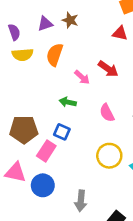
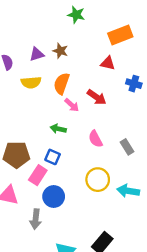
yellow semicircle: (23, 55) -> (31, 82), moved
orange semicircle: (55, 55) -> (62, 84), moved
blue circle: (43, 185) -> (54, 197), moved
gray arrow: (81, 201) -> (36, 219), moved

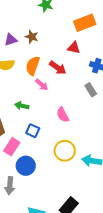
red arrow: (97, 97) -> (58, 68), moved
green arrow: (58, 129) -> (22, 106), moved
gray rectangle: (127, 147) -> (91, 90), moved
blue square: (53, 157) -> (33, 131), moved

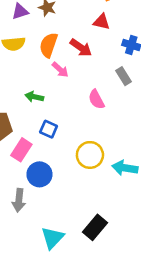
pink semicircle: (63, 115) -> (96, 99), moved

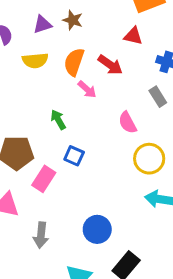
green arrow: (34, 97) -> (58, 120), turned 48
yellow circle: (90, 155) -> (149, 159), moved
blue circle: (39, 174) -> (97, 229), moved

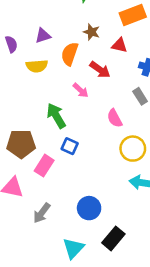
brown star: (73, 20) -> (91, 32), moved
orange semicircle: (74, 62) -> (70, 54), moved
green arrow: (58, 120) -> (56, 116), size x1.5
gray arrow: (41, 235) -> (42, 213), turned 30

